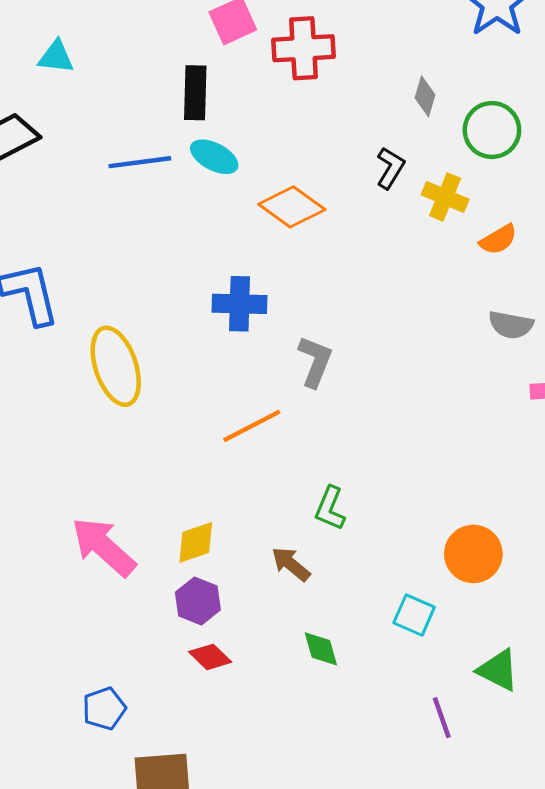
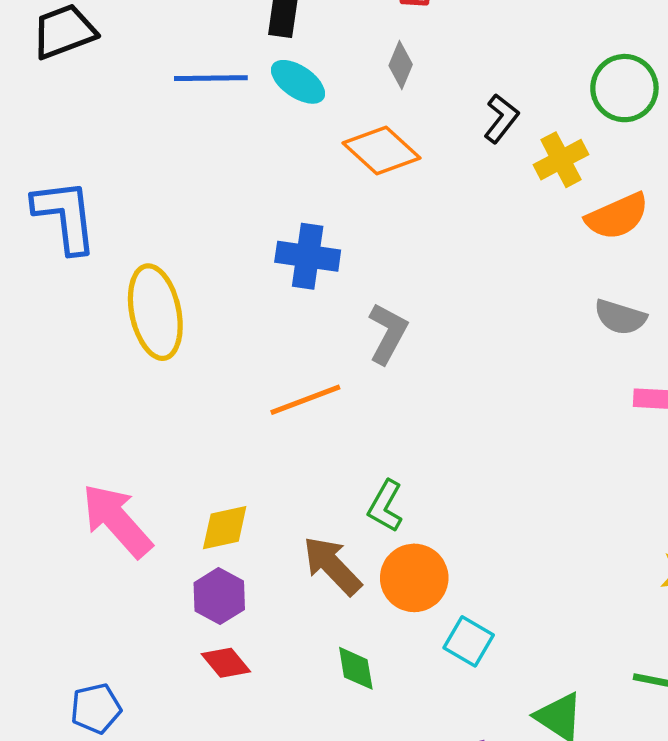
gray diamond: (425, 96) -> (401, 65), moved
yellow cross: (445, 197) -> (561, 160), turned 33
orange semicircle: (498, 240) -> (617, 216), size x1.4
orange circle: (473, 554) -> (414, 578), moved
brown arrow: (291, 564) -> (332, 566), size x1.4

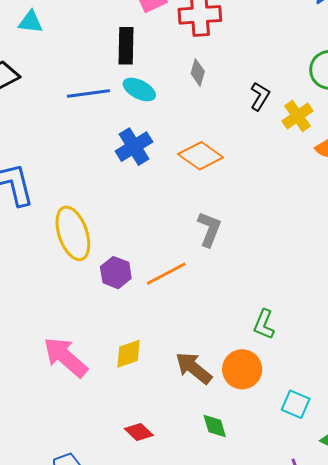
orange diamond: (382, 150) -> (201, 156), moved
blue cross: (308, 256) -> (134, 147), moved, turned -33
green L-shape: (385, 506) -> (264, 324), moved
purple hexagon: (219, 596) -> (116, 273), moved
cyan square: (469, 641) -> (296, 404), moved

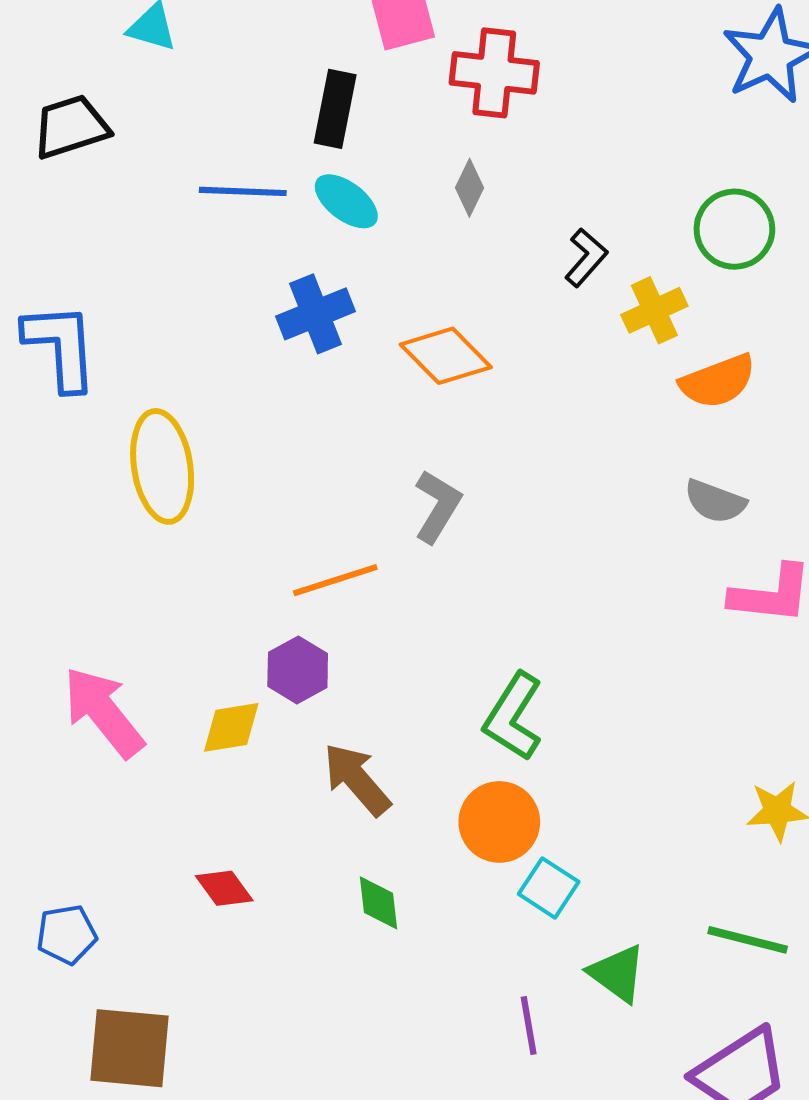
purple hexagon: (116, 273) -> (298, 670), moved
green L-shape: (264, 324) -> (513, 717), size x1.4
orange circle: (242, 369) -> (499, 822), moved

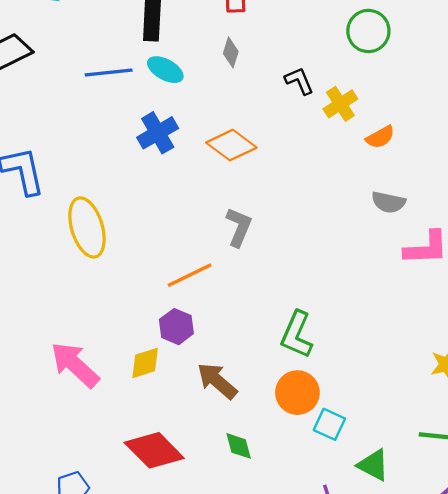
green circle: (734, 229) -> (368, 31), moved
black L-shape: (586, 258) -> (299, 81), turned -56
orange semicircle: (718, 381) -> (380, 137), size x0.7
red diamond: (224, 888) -> (154, 450), size x1.8

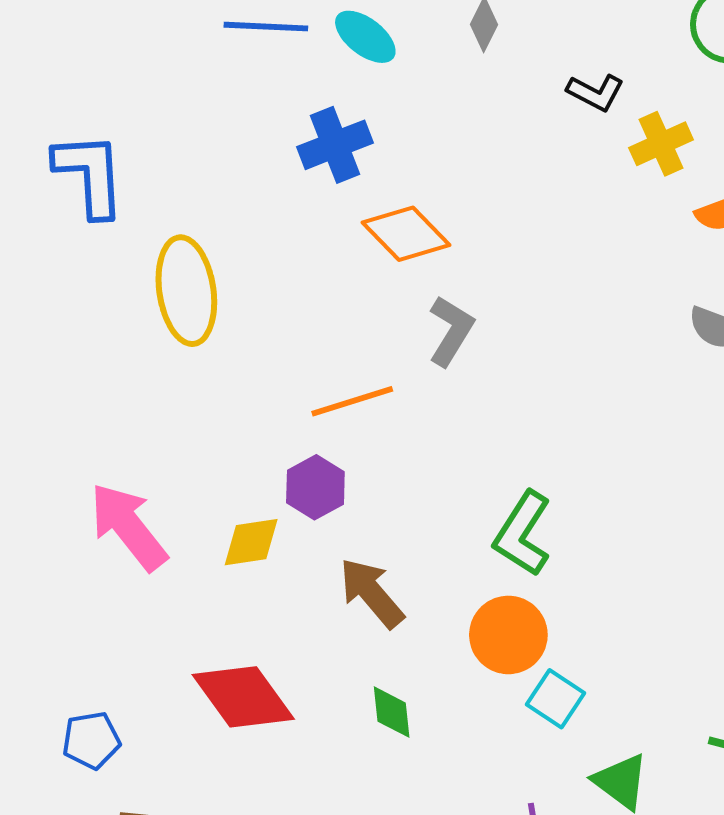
black L-shape: (299, 81) -> (596, 92), turned 132
orange diamond: (231, 145) -> (406, 234), moved

